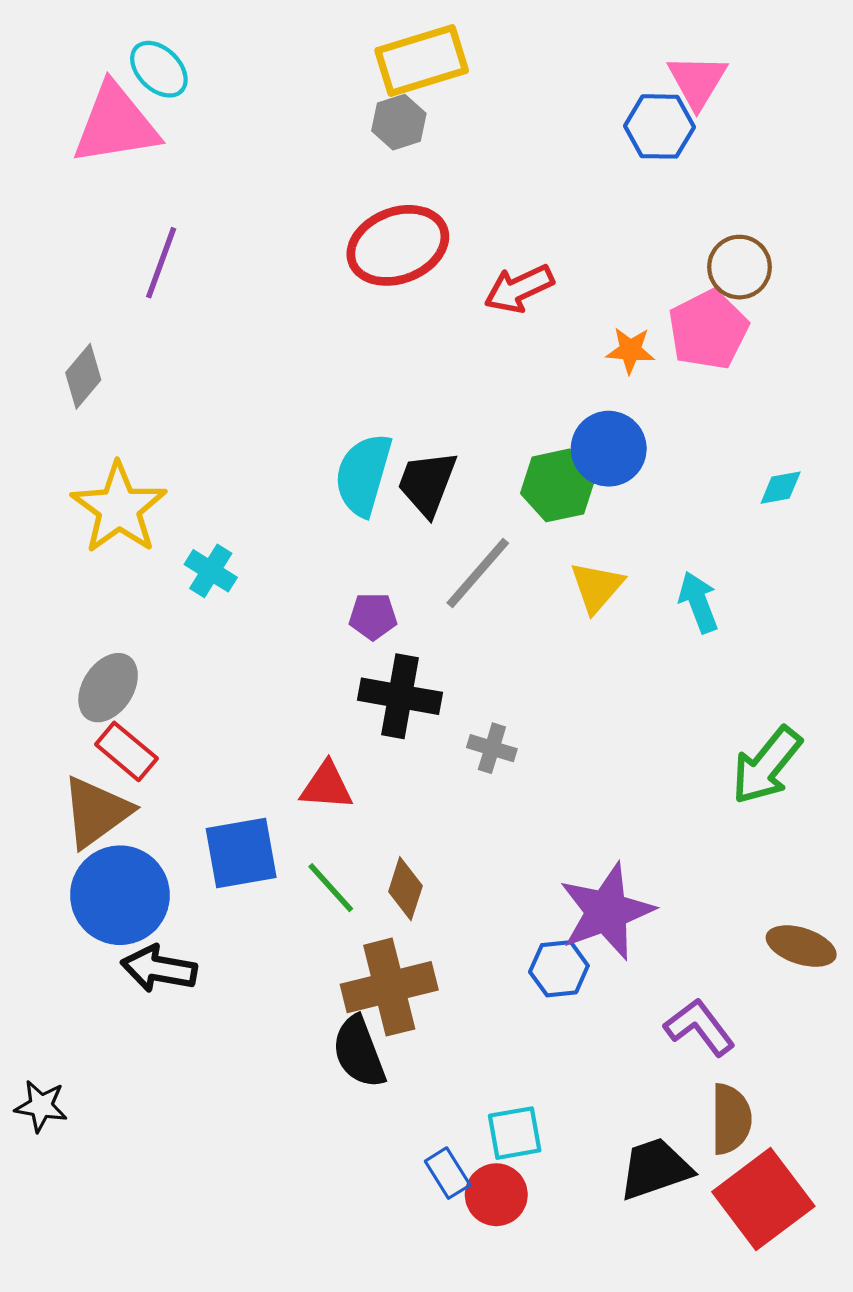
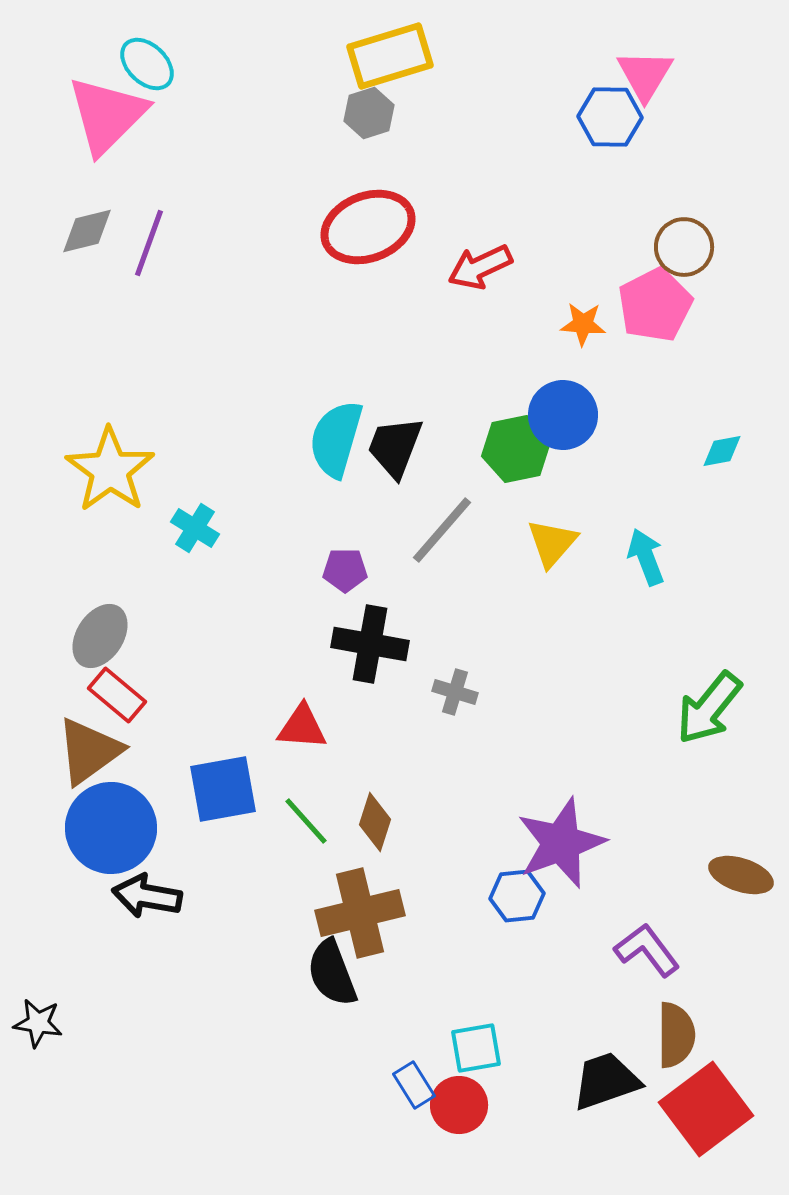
pink triangle: (116, 124) -> (107, 115), turned -36
gray diamond: (83, 376) -> (87, 231), moved, turned 36

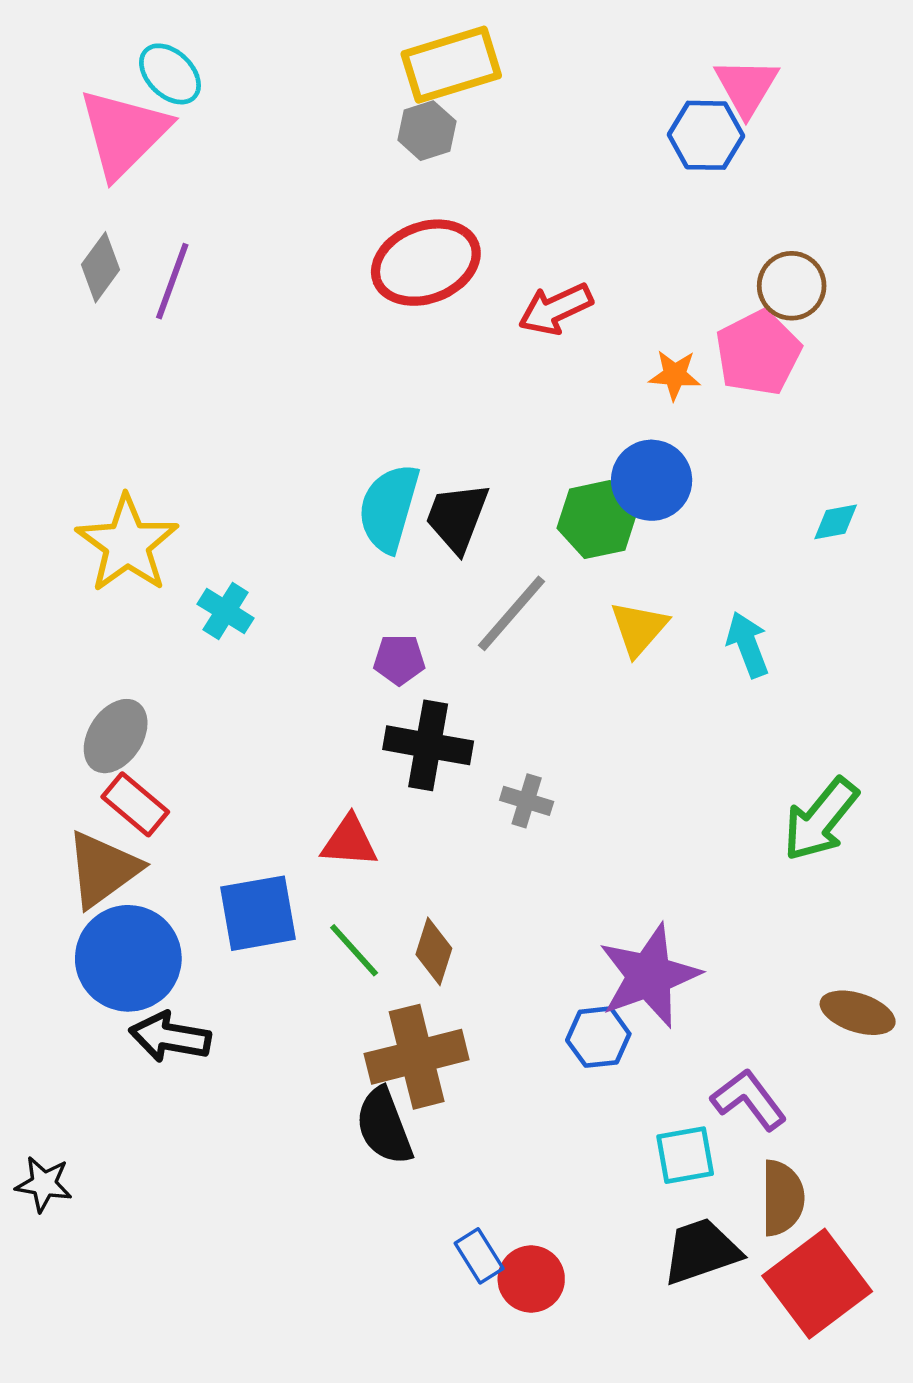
gray diamond: (87, 231) -> (101, 267), turned -40
cyan square: (476, 1048) -> (685, 1155), moved

